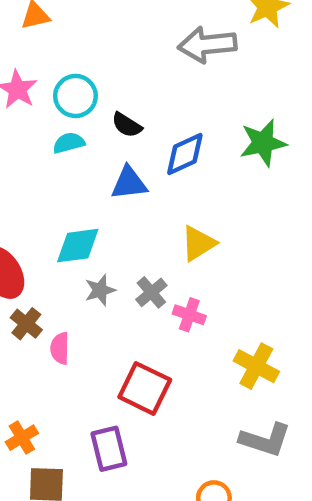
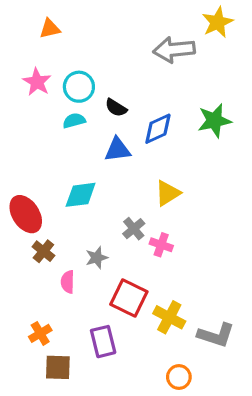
gray star: (100, 290) -> (97, 258), moved
pink semicircle: (60, 348) -> (68, 282), moved
yellow cross: (256, 366) -> (169, 317), moved

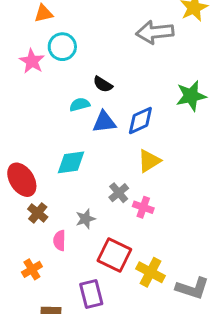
cyan circle: (79, 87) -> (62, 47), moved
cyan semicircle: (74, 121) -> (80, 105), moved
blue diamond: (158, 129) -> (140, 120), moved
orange cross: (40, 333) -> (32, 269), moved

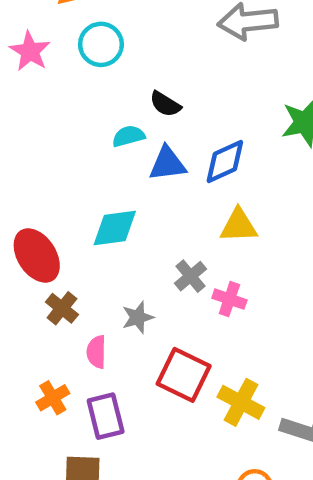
pink star: (32, 61) -> (30, 51), moved
yellow triangle: (149, 161) -> (239, 226), turned 30
purple rectangle: (91, 294) -> (106, 416), moved

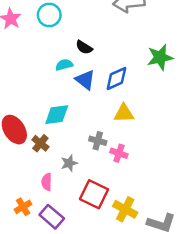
blue triangle: (168, 164) -> (85, 80), turned 45
gray cross: (190, 276) -> (98, 141), turned -35
brown cross: (62, 308) -> (40, 143), moved
purple rectangle: (106, 416) -> (52, 217), turned -35

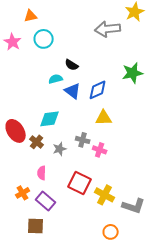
gray star: (69, 163) -> (60, 149), moved

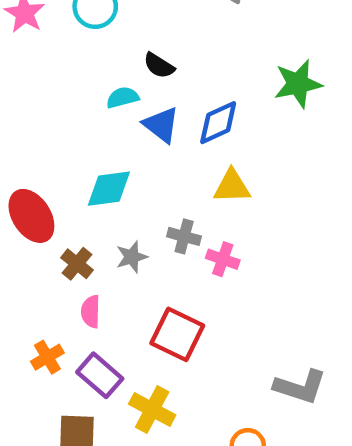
brown cross: (37, 142) -> (77, 264), moved
yellow cross: (105, 195) -> (152, 410), moved

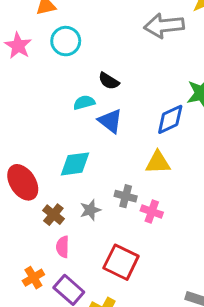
blue diamond: (218, 123) -> (170, 119), moved

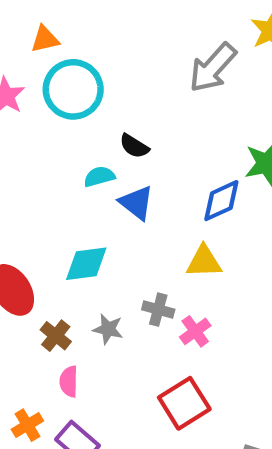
gray arrow: (164, 26) -> (213, 68), turned -42
cyan circle: (66, 41) -> (73, 89), size x1.4
gray star: (90, 210) -> (108, 329), turned 30
pink cross: (152, 212) -> (195, 331), turned 35
red square: (121, 262) -> (184, 403), moved, turned 32

